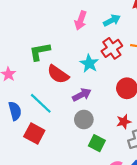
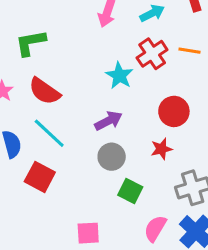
green L-shape: (40, 52) -> (30, 43), moved
red semicircle: (58, 74) -> (44, 91), moved
red star: (124, 122) -> (161, 149), moved

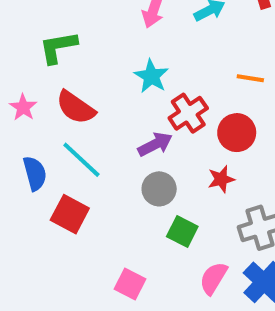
orange line: (190, 51) -> (250, 78), moved
red cross: (152, 54) -> (188, 113), moved
cyan star: (119, 76) -> (151, 76), moved
pink square: (88, 233) -> (130, 284), turned 30

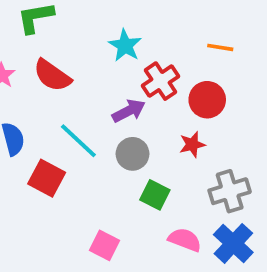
cyan line: (81, 160) -> (78, 141), moved
pink semicircle: (213, 278) -> (185, 240), turned 80

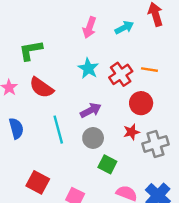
red cross: (161, 81) -> (121, 74), moved
cyan line: (78, 141) -> (58, 130), turned 32
red square: (47, 178) -> (38, 182), moved
gray cross: (230, 191) -> (155, 144), moved

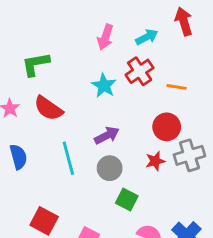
red cross: (121, 74) -> (140, 71), moved
gray cross: (155, 144) -> (189, 155), moved

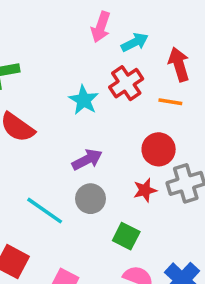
red arrow: (184, 21) -> (179, 64), moved
pink arrow: (105, 37) -> (101, 27), moved
cyan line: (68, 158) -> (45, 211), moved, turned -40
green square: (127, 200) -> (126, 236), moved

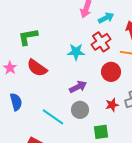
cyan star: (84, 100) -> (76, 52), turned -30
red circle: (159, 149) -> (111, 72), moved
green square: (126, 236) -> (101, 132), turned -35

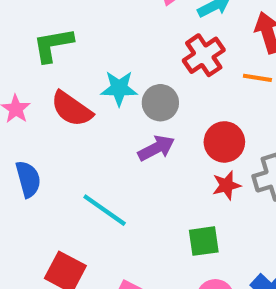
cyan star: (76, 52) -> (119, 88), moved
red circle: (111, 72) -> (224, 142), moved
gray circle: (80, 110) -> (160, 103), moved

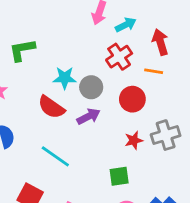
red semicircle: (72, 109) -> (51, 107), moved
red circle: (224, 142) -> (132, 99), moved

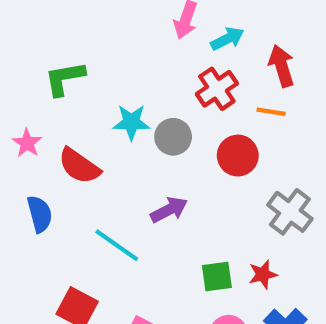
red semicircle: (51, 107) -> (79, 166), moved
purple arrow: (89, 116) -> (169, 210), moved
gray cross: (166, 135) -> (290, 212), turned -36
red star: (134, 140) -> (263, 274), moved

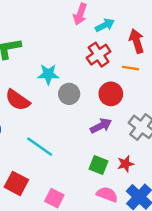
gray circle: (173, 137) -> (69, 94), moved
purple arrow: (169, 210) -> (101, 126), moved
green square: (217, 276) -> (99, 165), turned 30

